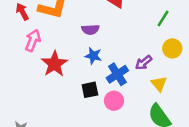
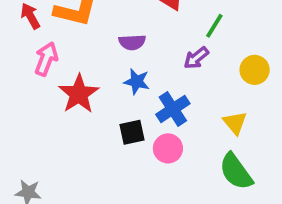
green line: (163, 18) -> (214, 26), moved
purple arrow: (144, 63) -> (196, 58), moved

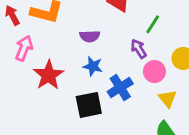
purple arrow: (196, 58) -> (139, 49), turned 96
black square: (132, 132) -> (89, 105), size x1.4
pink circle: (168, 148) -> (154, 72), moved

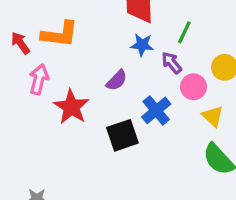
purple semicircle: (90, 36) -> (117, 80), moved, turned -36
blue star: (93, 66) -> (142, 45), moved

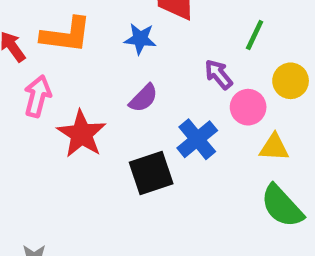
green line: (184, 32) -> (255, 35), moved
blue star: (142, 45) -> (140, 39), moved
yellow triangle: (213, 116) -> (274, 147), turned -40

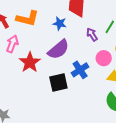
purple arrow: (218, 74) -> (92, 35), moved
purple semicircle: (143, 98) -> (58, 50), size x1.6

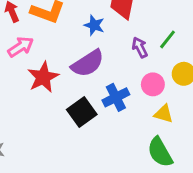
pink arrow: (12, 44) -> (21, 47), turned 30
black square: (58, 83) -> (82, 112), turned -30

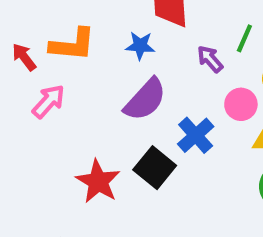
red star: (43, 77) -> (98, 181), moved

